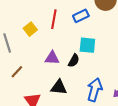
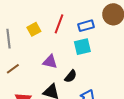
cyan square: (87, 45) -> (82, 47), moved, turned -30
black semicircle: (74, 61) -> (71, 76), moved

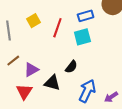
red line: (59, 24) -> (57, 28), moved
purple triangle: (50, 62) -> (31, 70), moved, turned -42

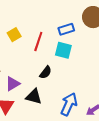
cyan square: (82, 37) -> (63, 50), turned 30
black semicircle: (71, 67) -> (46, 72), moved

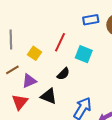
blue rectangle: (66, 29) -> (91, 20), moved
yellow square: (14, 35) -> (35, 53), moved, turned -32

